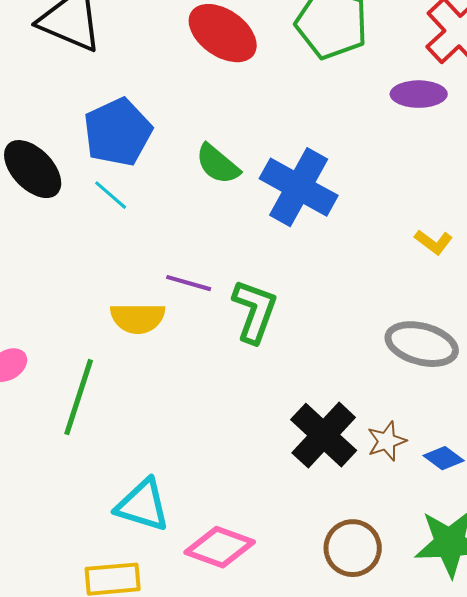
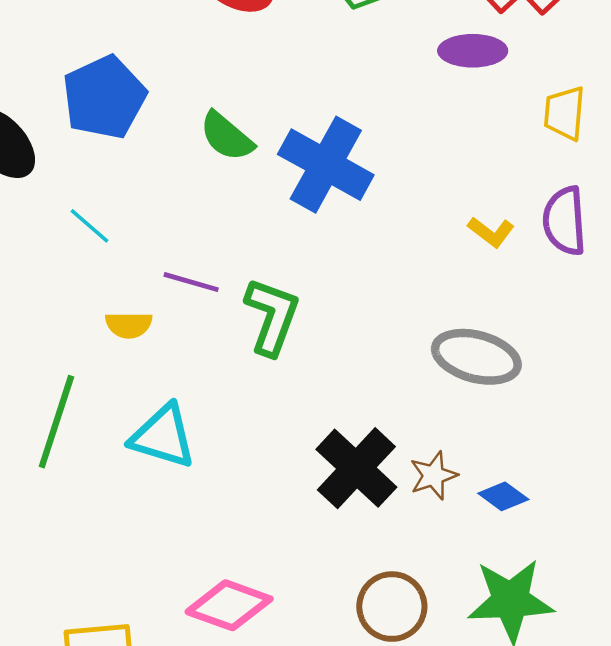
cyan line: (111, 195) -> (90, 226), moved
yellow semicircle: (138, 318) -> (129, 325), size x0.7
cyan triangle: (143, 505) -> (163, 436), moved

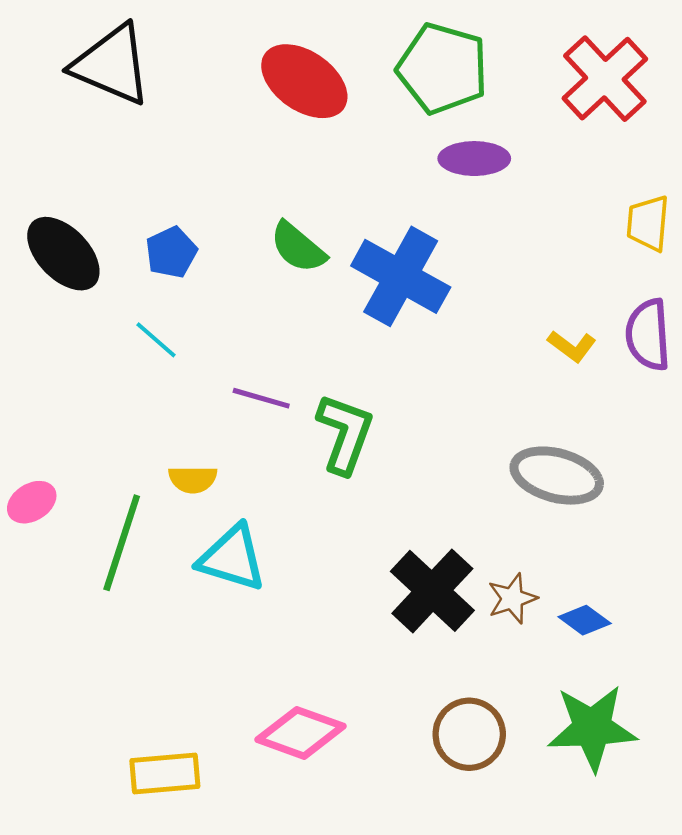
purple ellipse: (473, 51) -> (474, 159), moved
blue pentagon: (104, 97) -> (171, 252), moved, size x0.6
yellow semicircle: (129, 325) -> (193, 479), moved

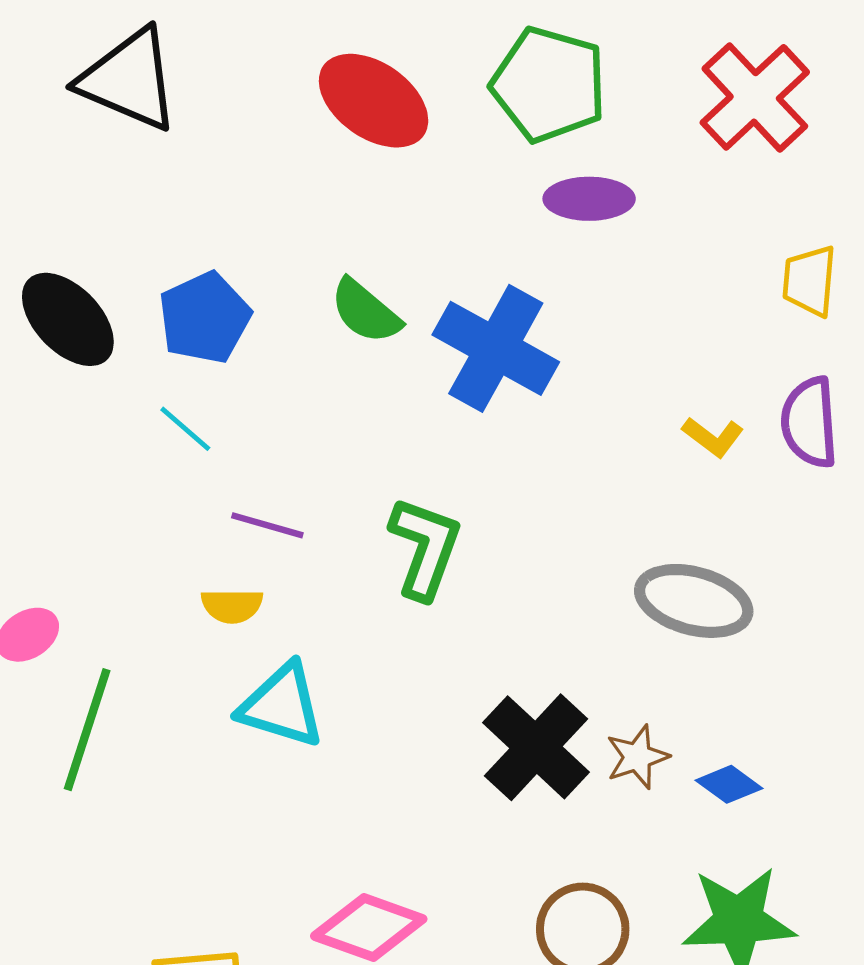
blue pentagon: (171, 252) -> (205, 318), size x1.4
purple line: (261, 398) -> (267, 525), moved
green line: (122, 543) -> (87, 730), moved

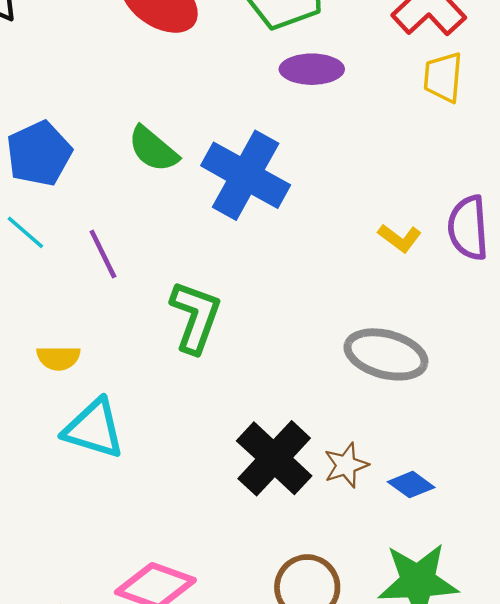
yellow trapezoid: (809, 281) -> (443, 77), moved
purple line: (267, 525) -> (103, 254), moved, turned 48

